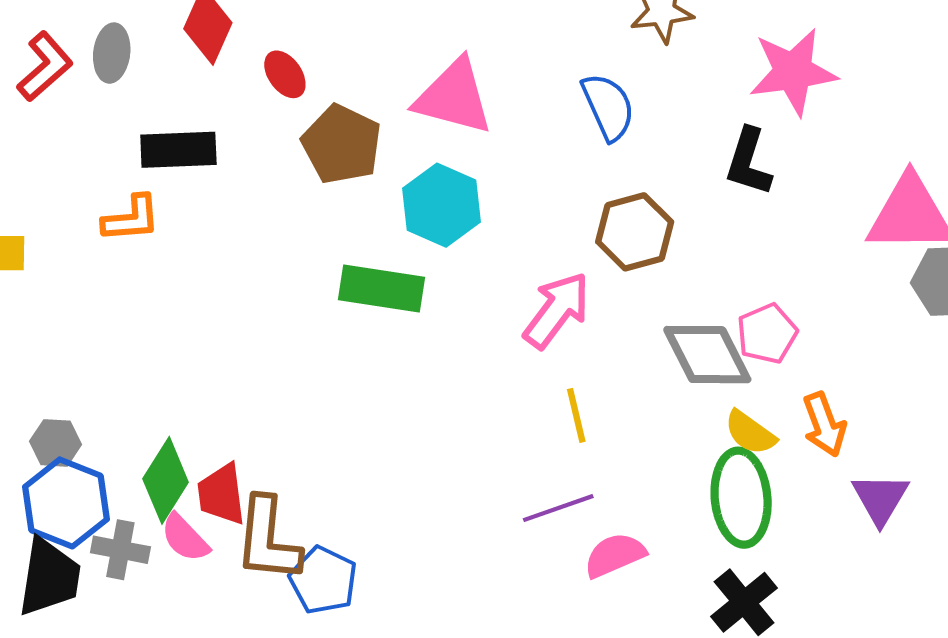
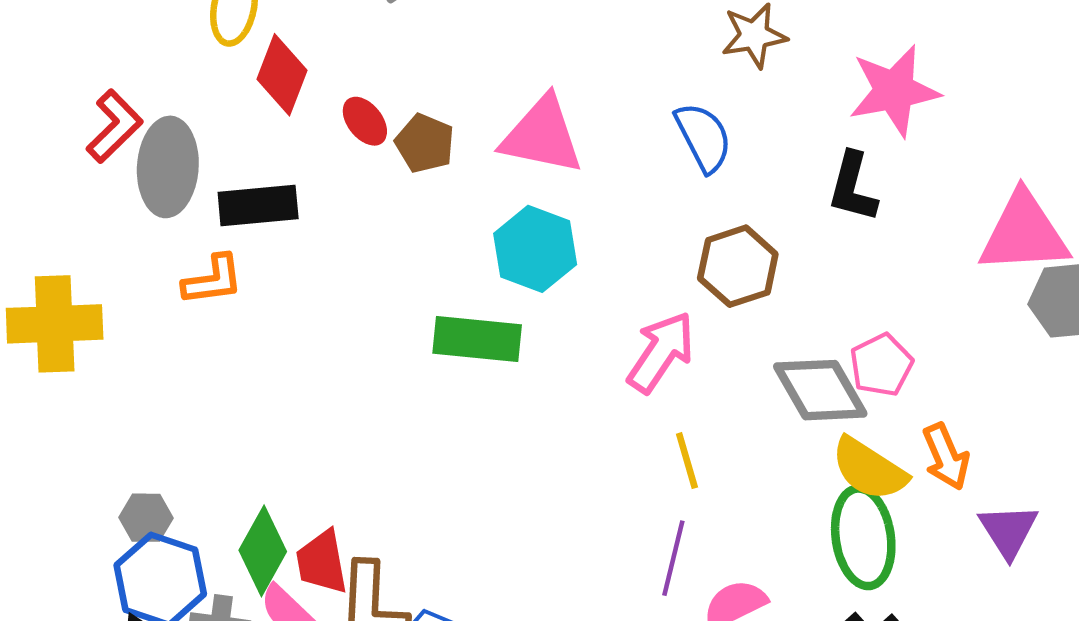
gray ellipse: (112, 53) -> (168, 167), moved, size x1.6
brown pentagon: (342, 144) -> (425, 143), moved, size x0.7
yellow semicircle: (750, 433) -> (869, 469), size x1.4
purple line: (558, 508) -> (673, 558), turned -54

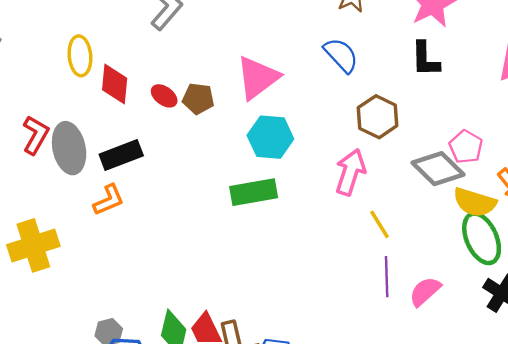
pink triangle: (542, 136) -> (258, 78), turned -33

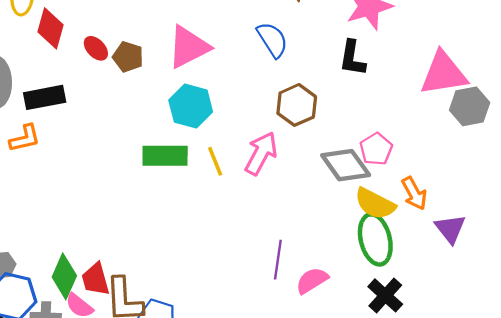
yellow line: (380, 224) -> (215, 161), moved

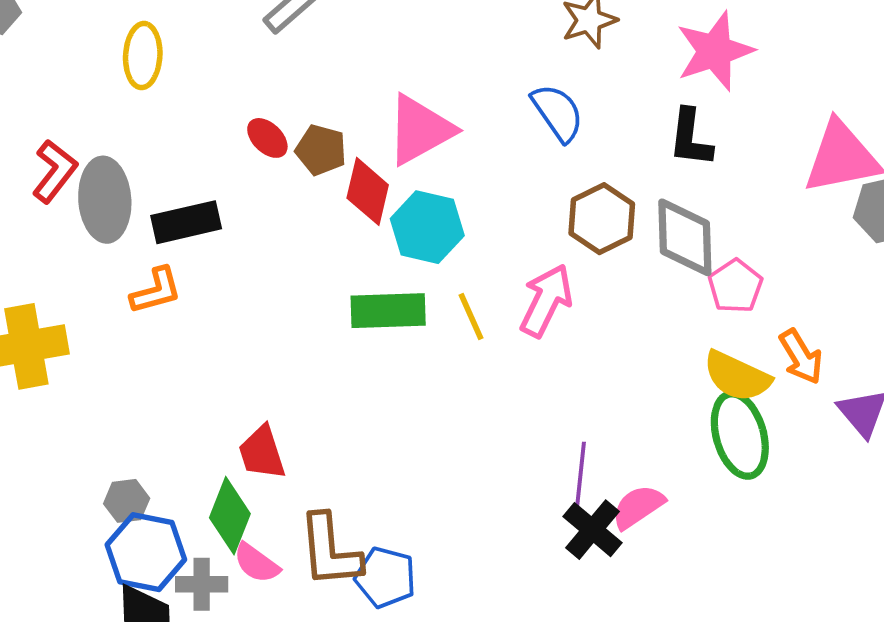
red diamond: (51, 28) -> (368, 191), moved
gray diamond: (346, 165) -> (685, 237), moved, turned 36
red trapezoid: (96, 279) -> (262, 453), moved
black cross: (385, 295) -> (592, 530), moved

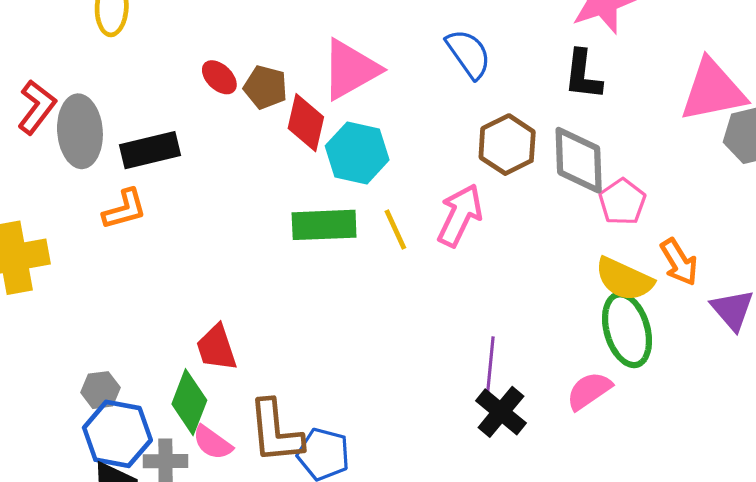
pink semicircle: (638, 507) -> (589, 391), moved

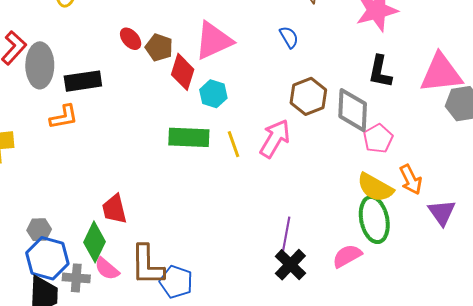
blue semicircle: (469, 54) -> (289, 37), size x0.7
black L-shape: (583, 75) -> (380, 72), moved
cyan hexagon: (357, 153) -> (213, 94), size x0.7

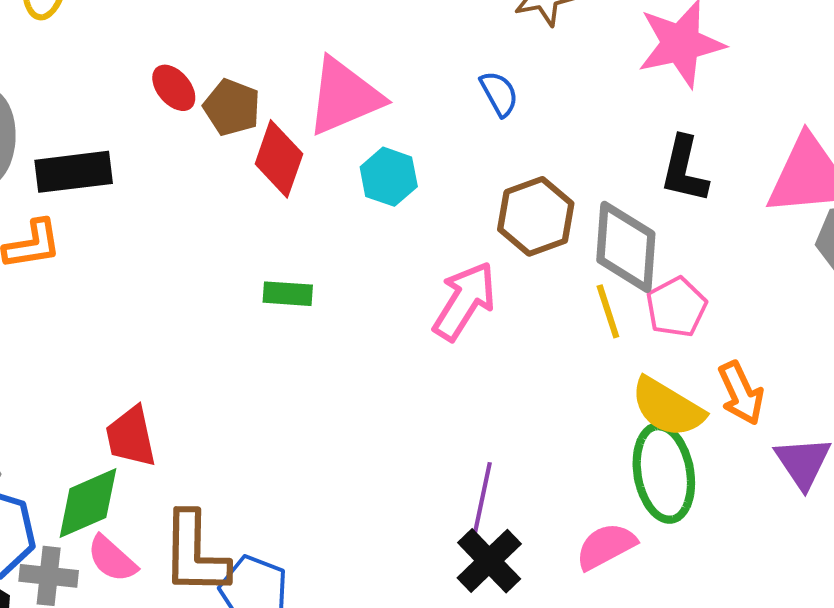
cyan hexagon: (213, 94) -> (389, 177), moved
green rectangle: (189, 137) -> (288, 294), size x0.6
yellow line: (233, 144) -> (608, 311), moved
green diamond: (94, 242) -> (88, 503), turned 39

